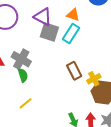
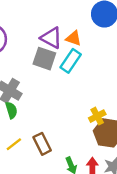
purple triangle: (43, 17) -> (51, 38), moved
brown rectangle: (74, 71) -> (42, 144), moved

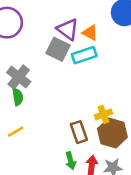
cyan rectangle: (71, 61) -> (84, 55), turned 30
brown rectangle: (42, 144) -> (79, 132), moved

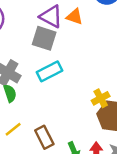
cyan rectangle: (84, 55) -> (49, 71), moved
brown rectangle: (79, 132) -> (44, 137), moved

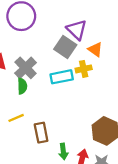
orange triangle: (75, 17) -> (95, 49), moved
yellow cross: (101, 98) -> (84, 69), moved

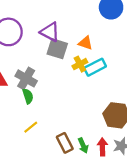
purple triangle: (77, 30) -> (50, 32), moved
cyan rectangle: (62, 77) -> (95, 67), moved
brown rectangle: (41, 133) -> (65, 143), moved

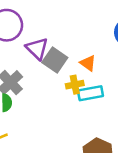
purple triangle: (50, 32) -> (37, 49), moved

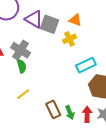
cyan rectangle: (90, 93) -> (86, 65), moved

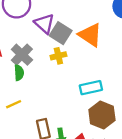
orange triangle: (75, 20) -> (90, 35), size x1.6
yellow cross: (70, 39) -> (58, 56), moved

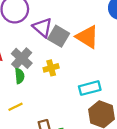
yellow cross: (58, 56) -> (51, 68), moved

